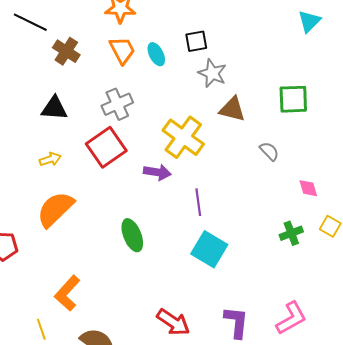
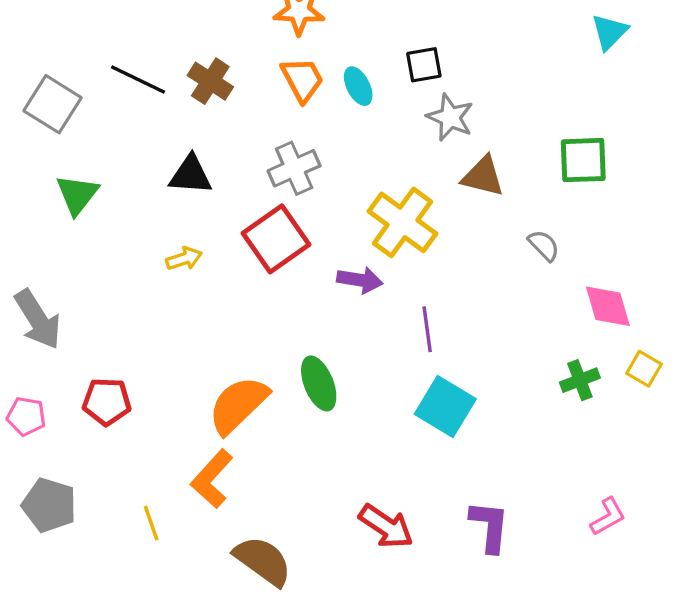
black line: (30, 22) -> (138, 80), moved
pink diamond: (308, 188) -> (608, 306), size x1.5
orange semicircle: (55, 209) -> (238, 405), moved
pink L-shape: (291, 318) -> (608, 517), moved, size x0.7
yellow line: (41, 329) -> (151, 523), moved

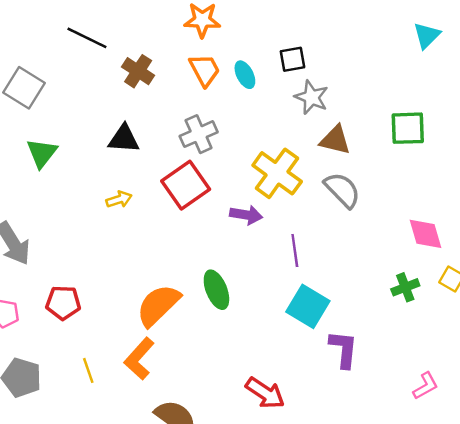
black line: (138, 80) -> (87, 38), moved
gray semicircle: (544, 245) -> (342, 190), moved, size x1.6
yellow line: (151, 523) -> (88, 370), moved
purple L-shape: (490, 526) -> (344, 349), moved

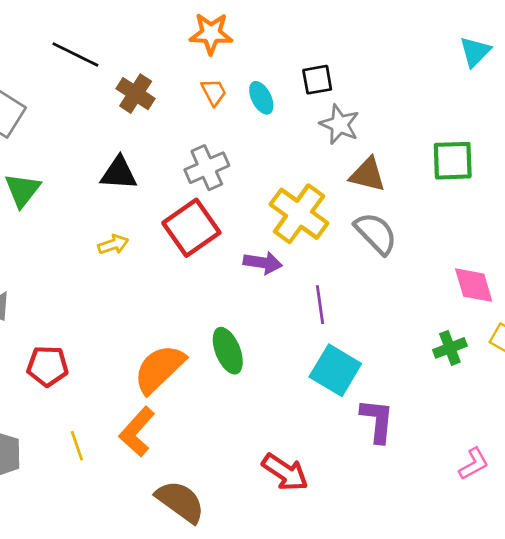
orange trapezoid: (205, 70) -> (214, 92), size x0.7

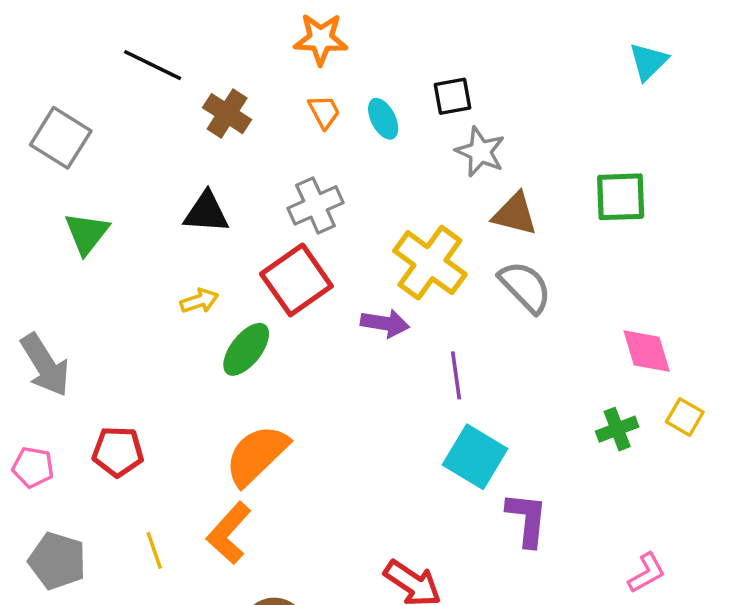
green ellipse: (228, 351) -> (246, 349), moved, turned 60

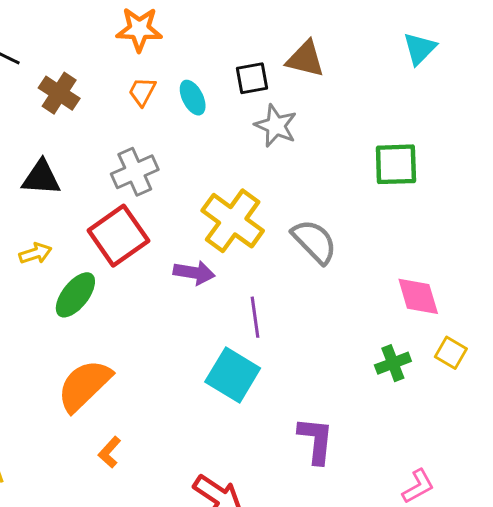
orange trapezoid: (324, 112) -> (142, 92), turned -124
brown triangle: (515, 214) -> (305, 59), moved
cyan square: (475, 457) -> (233, 375), moved
orange L-shape: (229, 533) -> (110, 452), moved, size x0.6

